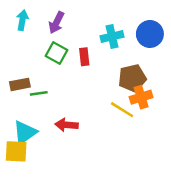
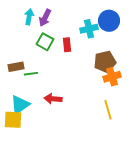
cyan arrow: (22, 20) -> (29, 17), moved
blue circle: (150, 34) -> (109, 21), moved
yellow line: (122, 110) -> (108, 110), moved, turned 42

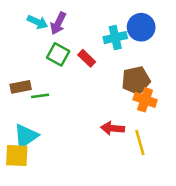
cyan arrow: (29, 17) -> (37, 22), turned 105
red rectangle: (67, 45) -> (87, 58), turned -40
orange cross: (112, 77) -> (145, 100), turned 36
red arrow: (53, 99) -> (113, 128), moved

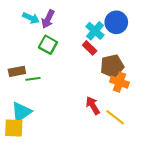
cyan cross: (115, 38) -> (95, 31), turned -36
red rectangle: (87, 58) -> (90, 48), moved
red arrow: (113, 128) -> (93, 106), turned 54
yellow line: (140, 143) -> (115, 117), turned -36

